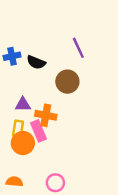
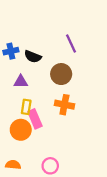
purple triangle: (23, 104) -> (21, 82), moved
orange cross: (46, 115) -> (64, 105), moved
yellow rectangle: (18, 129) -> (26, 107), moved

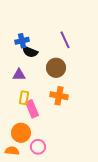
blue cross: (11, 51) -> (22, 41), moved
orange circle: (21, 130) -> (21, 133), moved
pink circle: (50, 166) -> (38, 147), moved

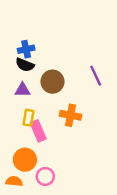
purple line: (65, 40) -> (96, 76), moved
black semicircle: (30, 52) -> (25, 65), moved
brown circle: (56, 68) -> (52, 82), moved

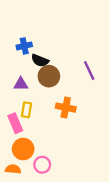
black semicircle: (25, 65) -> (40, 60), moved
pink rectangle: (38, 131) -> (15, 123), moved

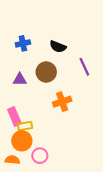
black semicircle: (40, 60) -> (58, 47), moved
orange cross: (66, 108) -> (62, 102), turned -30
yellow rectangle: (26, 110) -> (25, 126), moved, turned 72

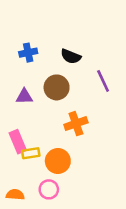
orange circle: (22, 141) -> (58, 161), moved

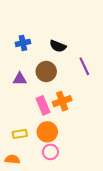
pink rectangle: (18, 142) -> (43, 105), moved
yellow rectangle: (31, 153) -> (20, 134), moved
pink circle: (49, 189) -> (50, 152), moved

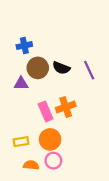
black semicircle: (58, 46) -> (61, 68), moved
brown circle: (46, 71) -> (38, 68), moved
orange semicircle: (12, 159) -> (31, 165), moved

